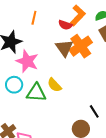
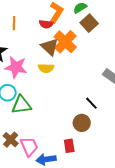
yellow semicircle: (54, 85) -> (46, 68), moved, turned -35
green triangle: (36, 93) -> (21, 105), moved

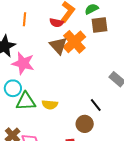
brown square: (89, 23) -> (99, 25), turned 30
yellow semicircle: (46, 68) -> (50, 105), moved

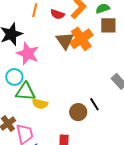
red semicircle: (56, 23) -> (57, 14), moved
yellow semicircle: (50, 105) -> (40, 104), moved
brown circle: (85, 124) -> (78, 112), moved

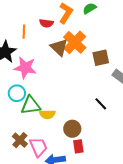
orange line: (35, 10) -> (24, 32), moved
brown square: (108, 25) -> (101, 58), moved
brown circle: (78, 112) -> (72, 129), moved

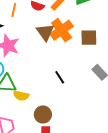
brown square: (101, 58) -> (89, 38), moved
black line: (101, 104) -> (60, 77), moved

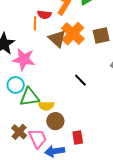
orange line: (14, 10) -> (35, 23), moved
brown circle: (43, 115) -> (55, 121), moved

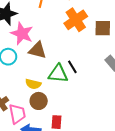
brown triangle: (57, 39) -> (38, 50), moved, turned -42
green triangle: (30, 97) -> (58, 74), moved

